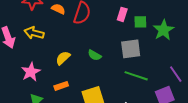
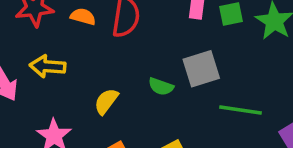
gray square: (131, 49) -> (201, 69), moved

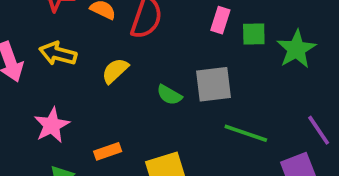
yellow semicircle: (106, 101) -> (115, 71), moved

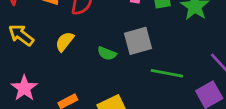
yellow arrow: (58, 54) -> (21, 35), turned 30

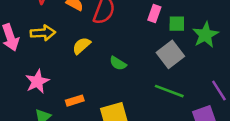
yellow arrow: (21, 35) -> (43, 33), turned 130
gray square: (138, 41) -> (170, 54), moved, turned -32

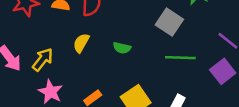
yellow arrow: (43, 33) -> (43, 60), moved, turned -30

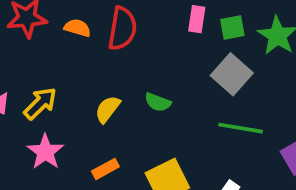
yellow semicircle: (81, 43) -> (108, 109), moved

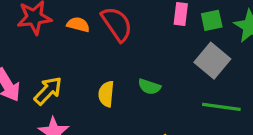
red semicircle: (122, 29) -> (117, 24), turned -42
yellow semicircle: (108, 109) -> (106, 94), turned -30

